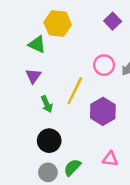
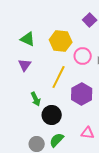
yellow hexagon: (58, 24) -> (61, 41), moved
green arrow: (47, 104) -> (36, 99), moved
black circle: (49, 141) -> (52, 115), moved

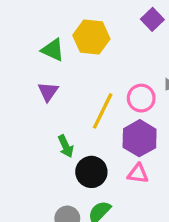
yellow hexagon: (61, 41) -> (91, 37), moved
pink circle: (83, 56) -> (141, 98), moved
pink triangle: (88, 133) -> (138, 174), moved

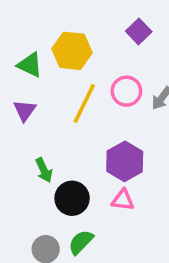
pink circle: (141, 98) -> (126, 91), moved
yellow line: (103, 111) -> (84, 103), moved

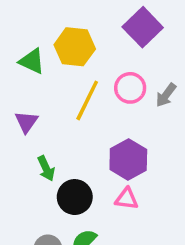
purple square: (139, 31) -> (143, 27), size x1.5
purple triangle: (25, 110) -> (26, 122), moved

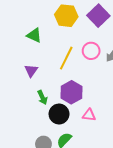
yellow hexagon: (75, 47) -> (66, 16), moved
purple hexagon: (128, 159) -> (71, 92), moved

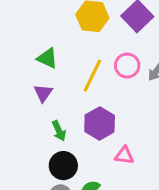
green triangle: (34, 35) -> (47, 58), moved
black circle: (59, 114) -> (63, 166), moved

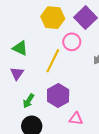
pink circle: (127, 66) -> (72, 42), moved
green arrow: (59, 131) -> (29, 101), turned 56

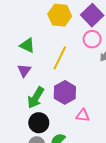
pink circle: (72, 42) -> (92, 39), moved
green arrow: (29, 101) -> (36, 98), size x1.5

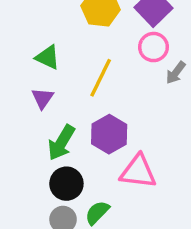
pink triangle: (83, 115) -> (138, 172), size x1.6

